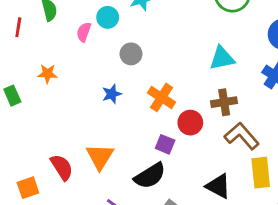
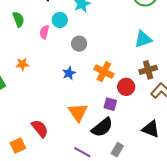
orange triangle: (100, 157) -> (78, 112), moved

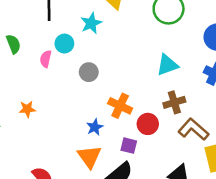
orange star: (22, 64) -> (27, 109), moved
blue star: (69, 73) -> (95, 127), moved

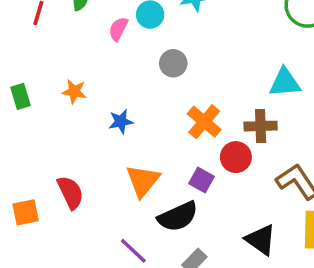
brown cross: (174, 102) -> (261, 126), moved
blue star: (95, 127) -> (121, 122), moved

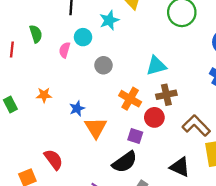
cyan triangle: (285, 82) -> (156, 66), moved
orange triangle: (143, 181) -> (96, 128), moved

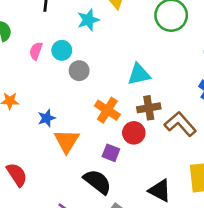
cyan circle: (83, 37) -> (62, 50), moved
brown L-shape: (196, 126) -> (180, 124), moved
black semicircle: (125, 162) -> (97, 182), turned -110

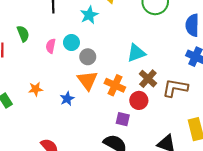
brown cross: (149, 108) -> (148, 79), turned -30
brown L-shape: (180, 124) -> (175, 88), turned -30
orange triangle: (67, 141) -> (87, 80), moved

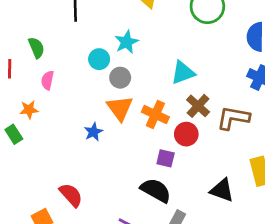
cyan star: (89, 15) -> (127, 42), moved
pink semicircle: (51, 46) -> (47, 80), moved
orange star: (36, 89) -> (29, 110), moved

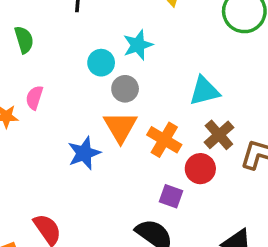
pink semicircle: (47, 80) -> (34, 98), moved
blue star: (93, 132) -> (84, 153), size x1.4

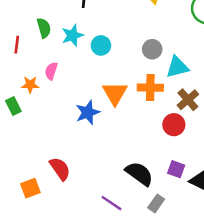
cyan star: (138, 45) -> (72, 35), moved
gray circle: (125, 89) -> (152, 49), moved
orange cross: (164, 140) -> (150, 88), moved, turned -30
purple square: (171, 196) -> (176, 169), moved

